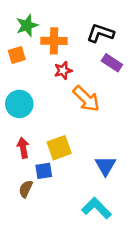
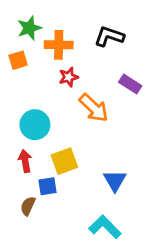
purple rectangle: (112, 63) -> (130, 84), moved
cyan circle: (19, 104) -> (35, 125), moved

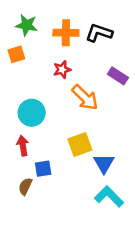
green star: (29, 28) -> (27, 25), turned 30
orange cross: (59, 45) -> (66, 33), moved
yellow square: (64, 161) -> (80, 144), moved
cyan L-shape: (105, 227) -> (109, 197), moved

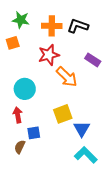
red star: (62, 70) -> (49, 55), size x1.5

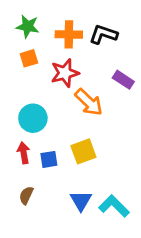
orange square: (13, 43) -> (29, 58), moved
blue triangle: (82, 129) -> (81, 201), moved
blue square: (34, 133) -> (49, 159), moved

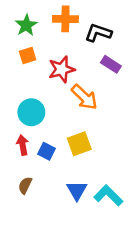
green star: (28, 26) -> (26, 25), turned 30
orange cross: (69, 34) -> (65, 19), moved
purple rectangle: (123, 80) -> (111, 64), moved
blue square: (49, 159) -> (46, 151), turned 36

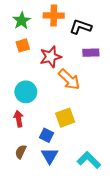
purple rectangle: (111, 64) -> (91, 53), turned -35
blue square: (46, 151) -> (46, 135), moved
blue triangle: (77, 190) -> (50, 156), moved

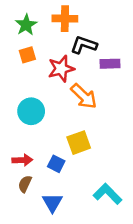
black L-shape: (81, 27) -> (84, 45), moved
red arrow: (19, 119) -> (22, 160), moved, turned 98
blue triangle: (50, 156) -> (52, 203), moved

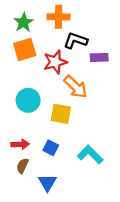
orange square: (27, 55) -> (25, 50), size x1.5
yellow square: (79, 143) -> (61, 114), moved, turned 30
cyan L-shape: (107, 194) -> (90, 154), moved

